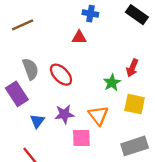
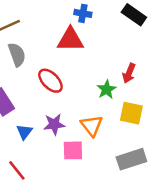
red triangle: (79, 37) -> (70, 40), size x1.6
gray semicircle: (30, 69) -> (17, 55), moved

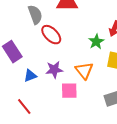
gray semicircle: (17, 55) -> (35, 15), moved
blue triangle: (24, 132) -> (30, 76), turned 32

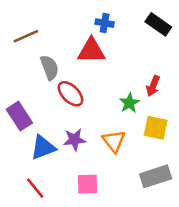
blue triangle: (30, 76) -> (43, 147), size x1.5
pink square: (69, 91) -> (88, 184), moved

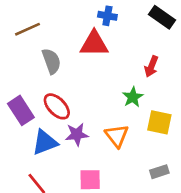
red arrow: (153, 86) -> (151, 66), moved
red ellipse: (70, 94) -> (57, 106), moved
gray rectangle: (156, 176) -> (159, 172), size x0.6

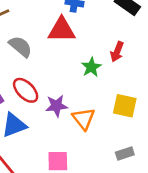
gray semicircle: (51, 61) -> (20, 47), turned -30
green star: (133, 97) -> (91, 67), moved
purple star: (77, 134) -> (57, 106), moved

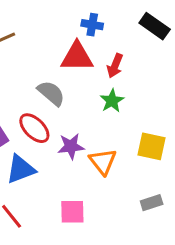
gray semicircle: (20, 47) -> (51, 93), moved
red arrow: (117, 52) -> (115, 66), moved

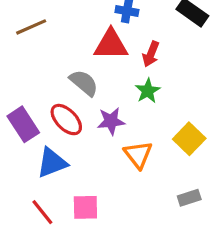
purple star: (71, 146) -> (111, 121), moved
yellow square: (152, 146) -> (189, 139), turned 32
pink square: (72, 212) -> (85, 207), moved

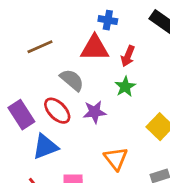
brown line: (31, 27) -> (40, 47), moved
orange triangle: (138, 155) -> (116, 159), moved

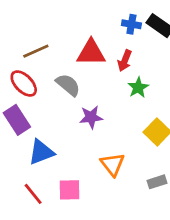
blue cross: (108, 20) -> (131, 24), moved
green star: (125, 87) -> (138, 88), moved
red ellipse: (57, 111) -> (24, 83), moved

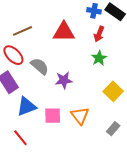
red arrow: (125, 61) -> (99, 34), moved
gray semicircle: (68, 85) -> (40, 66), moved
gray rectangle: (157, 182) -> (113, 129), turned -32
pink square: (69, 190) -> (53, 116), moved

